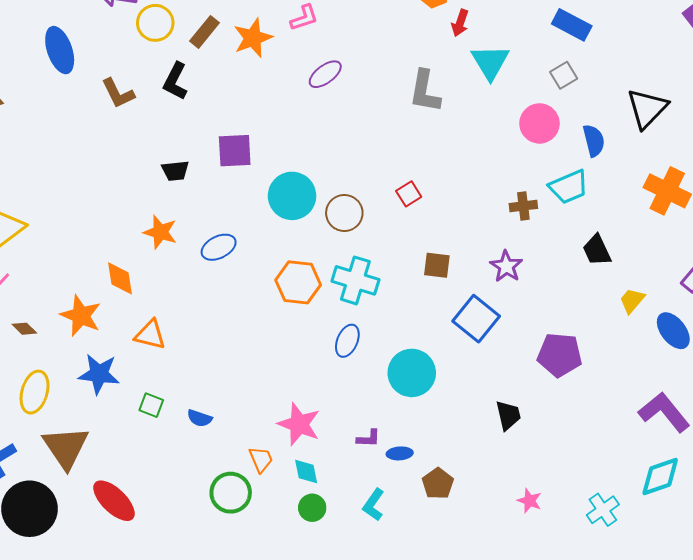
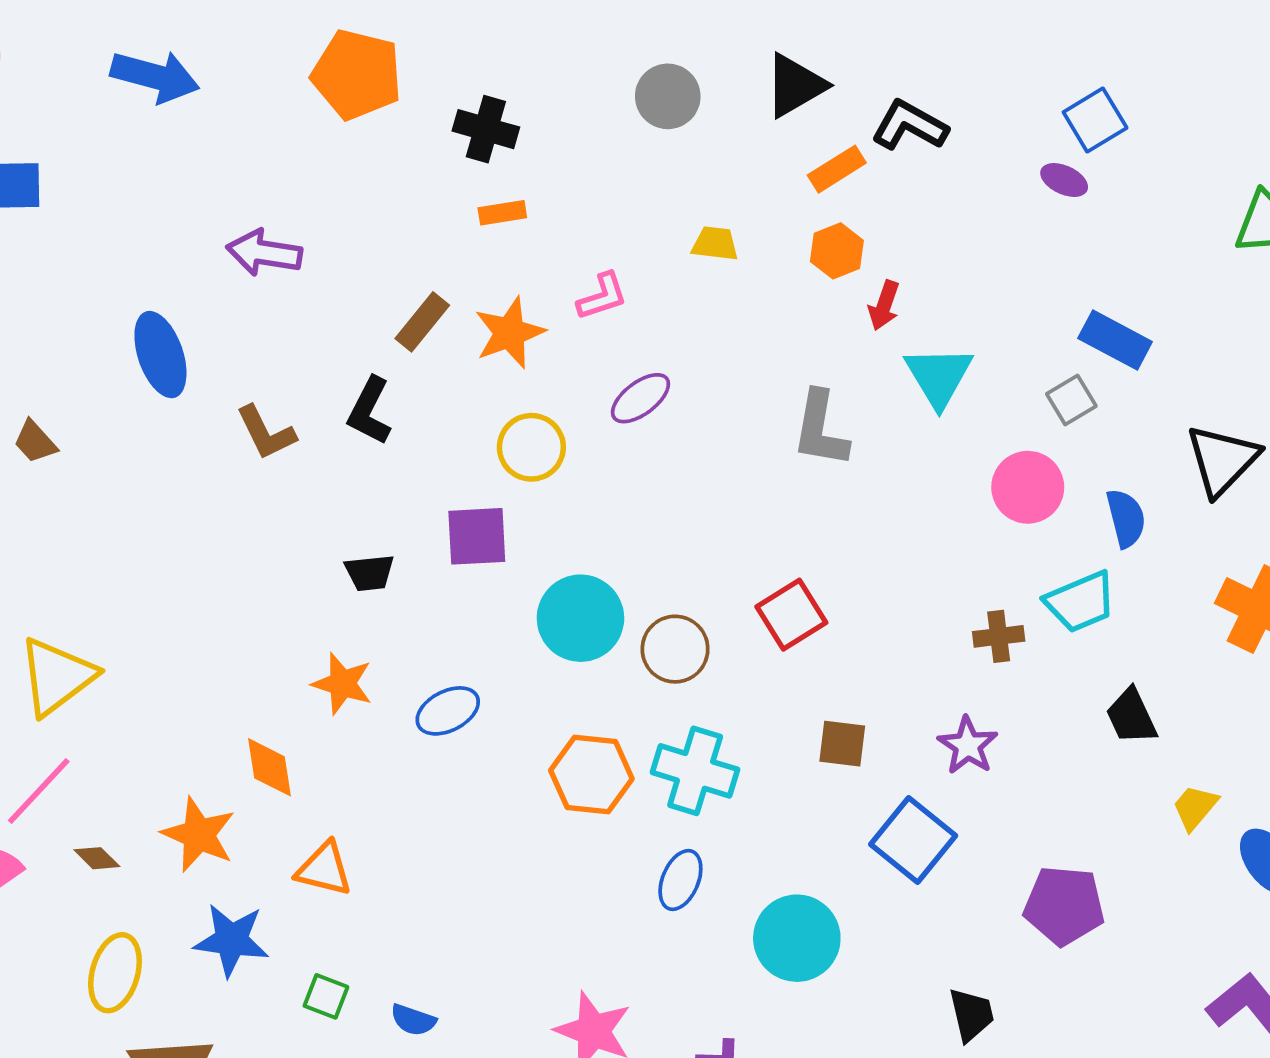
yellow circle: (155, 23) -> (531, 447), moved
blue rectangle: (572, 25) -> (1115, 340), moved
red square: (409, 194) -> (791, 615), size x1.5

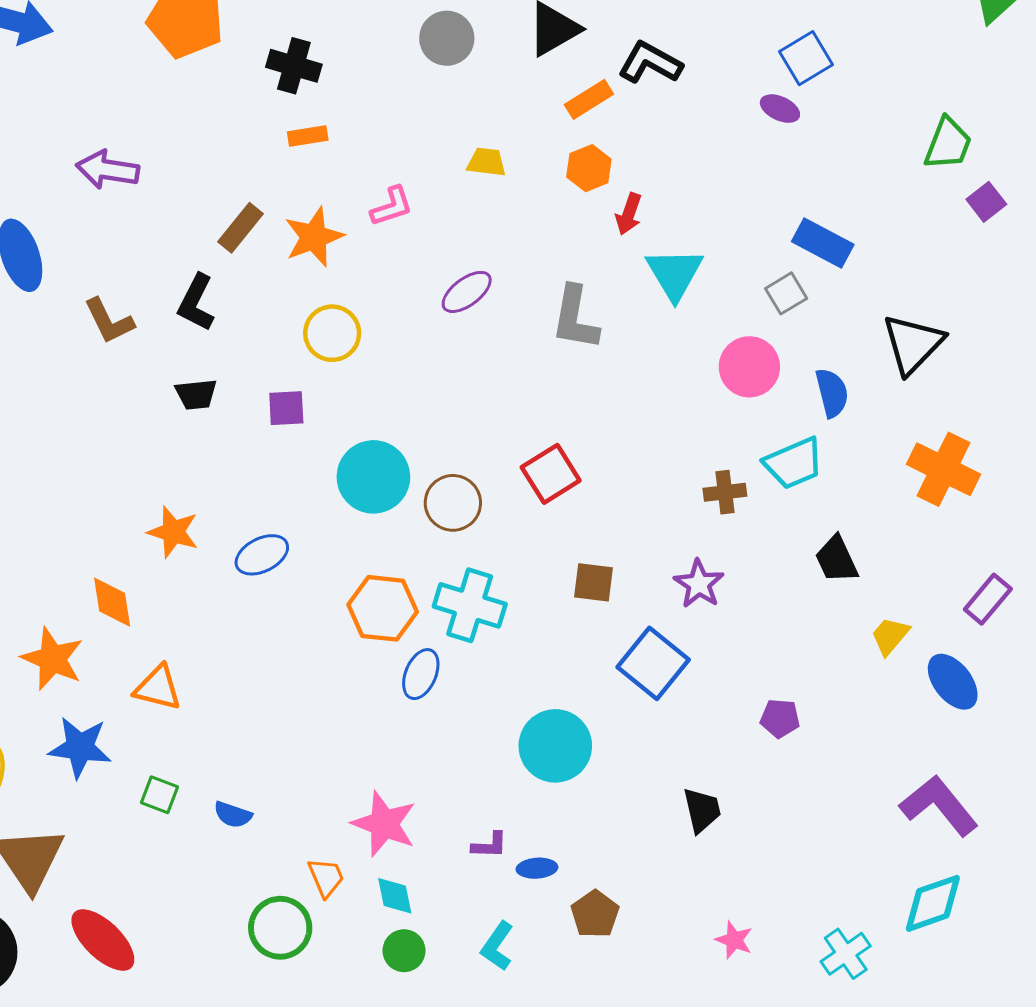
purple ellipse: (640, 398) -> (467, 292), moved
purple square: (477, 536) -> (286, 408), size x0.7
black trapezoid: (370, 573) -> (196, 394), moved
blue ellipse: (680, 880) -> (421, 674), moved
purple pentagon: (1064, 905) -> (780, 718), size x0.6

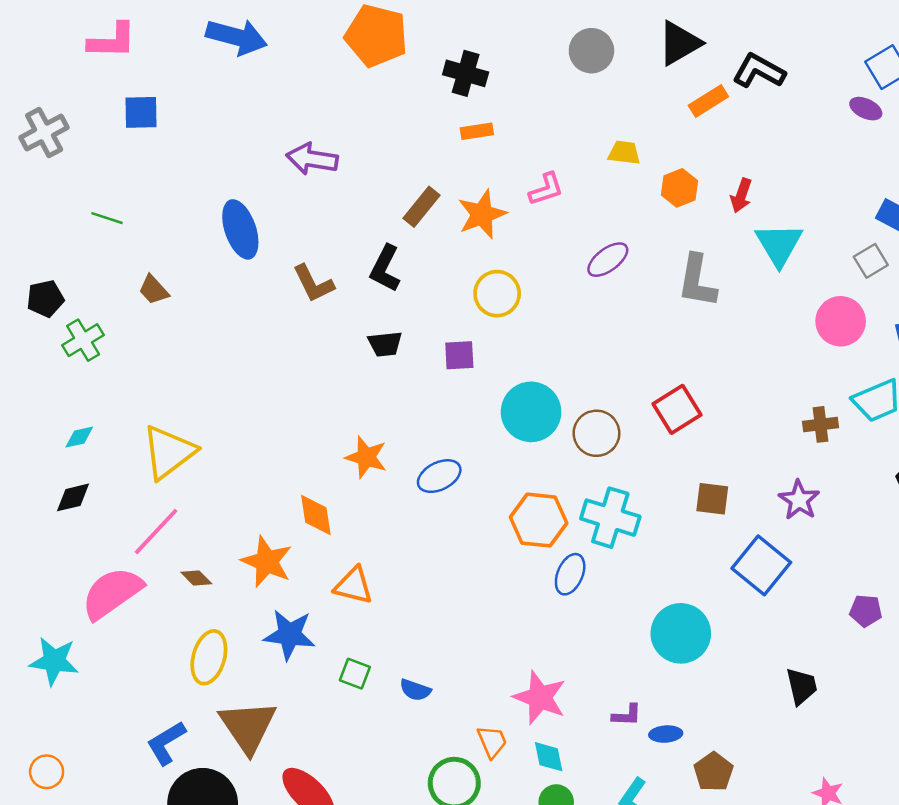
orange hexagon: (589, 168) -> (680, 188), moved

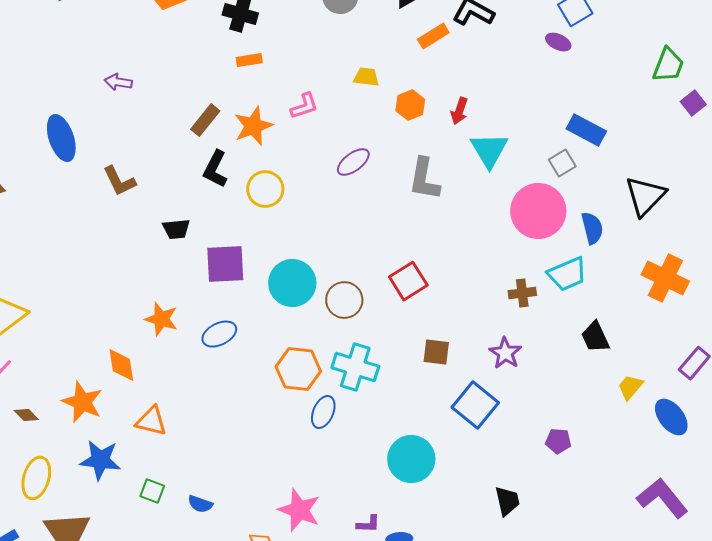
purple arrow: (312, 159) -> (118, 82), size x0.7
black L-shape: (385, 268) -> (215, 169), moved
pink circle: (841, 321) -> (538, 211), size x1.4
purple square: (459, 355) -> (225, 264), moved, size x1.6

